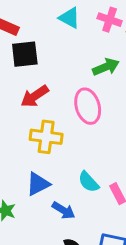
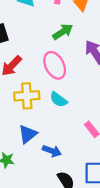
cyan semicircle: (89, 182) -> (59, 100), moved

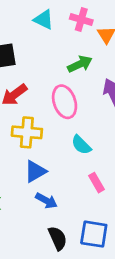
cyan semicircle: (59, 100) -> (81, 145), moved
blue triangle: (28, 134) -> (35, 171), moved

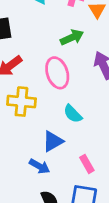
blue triangle: (35, 171) -> (53, 141), moved
pink rectangle: (97, 183) -> (87, 164), moved

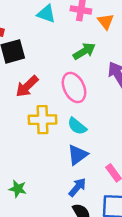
cyan semicircle: (73, 114) -> (77, 126), moved
blue arrow: (39, 166) -> (77, 187), moved, turned -72

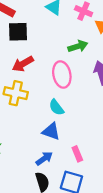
yellow cross: (42, 120) -> (16, 93), moved
blue triangle: (78, 155) -> (51, 131), turned 42

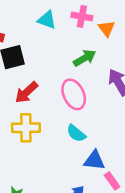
blue triangle: (51, 131) -> (94, 160), moved

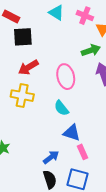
green arrow: (85, 58) -> (91, 50), moved

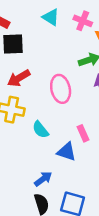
cyan semicircle: (61, 108) -> (40, 130), moved
pink rectangle: (82, 152) -> (83, 133), moved

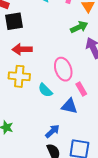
red arrow: (19, 78) -> (22, 49), turned 36
pink ellipse: (61, 89) -> (63, 69), moved

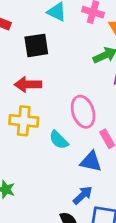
black square: (14, 21) -> (36, 45), moved
blue arrow: (52, 131) -> (83, 195), moved

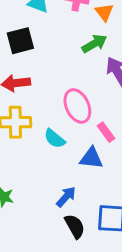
blue arrow: (83, 195) -> (66, 197), moved

